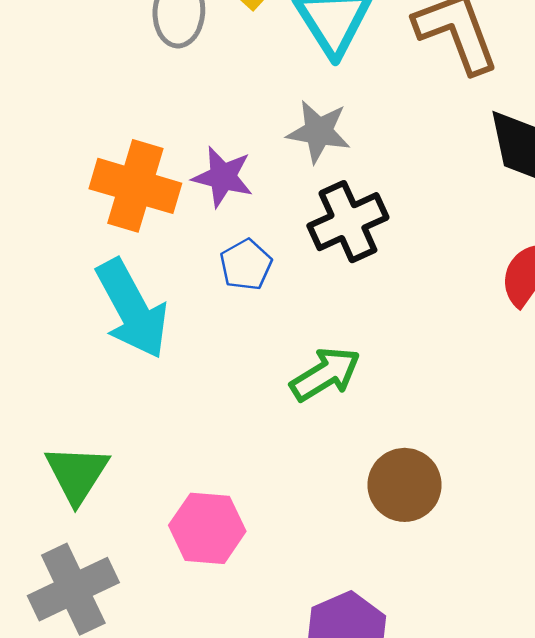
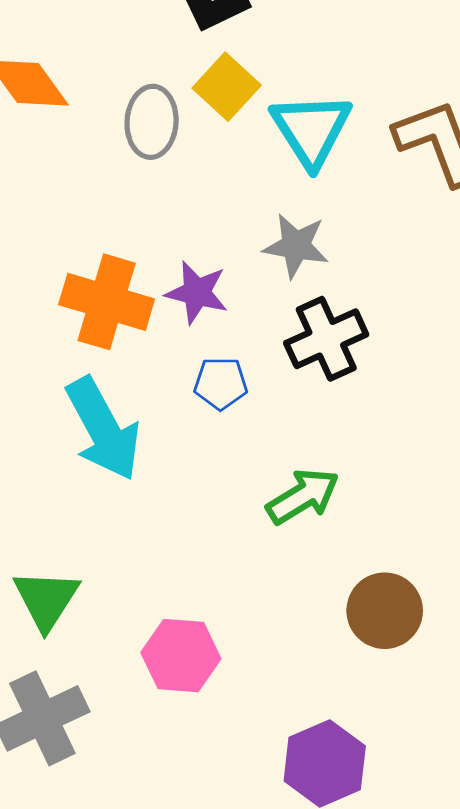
blue pentagon: (246, 265) -> (221, 383), turned 30

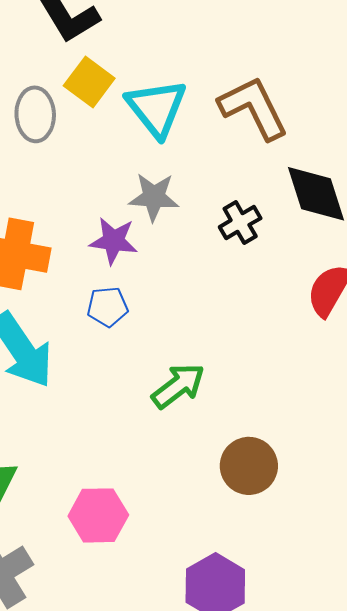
purple star: (197, 292) -> (113, 241), moved
black cross: (326, 339) -> (240, 223), moved, size x0.7

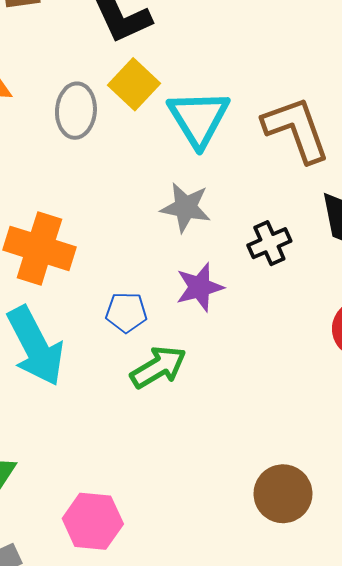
purple star: (113, 241) -> (200, 287), moved, turned -30
green arrow: (178, 386) -> (158, 367), moved
brown circle: (249, 466) -> (283, 494), moved

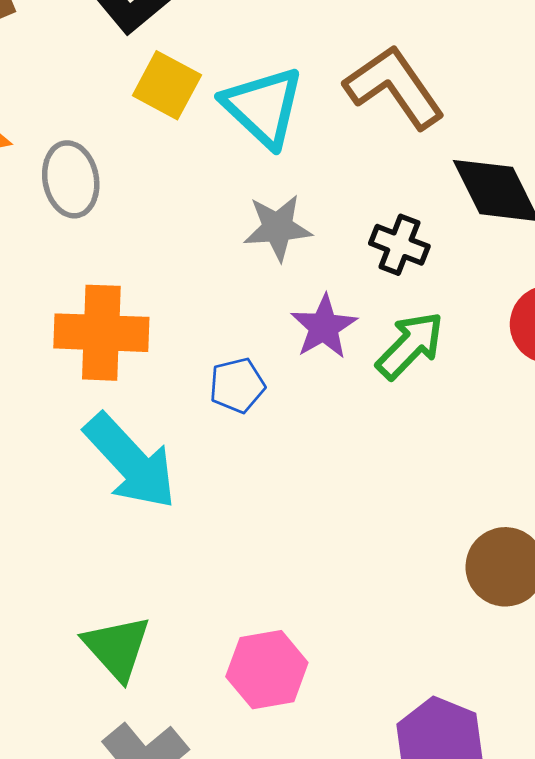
gray ellipse: (76, 111) -> (71, 179), moved
black cross: (269, 243) -> (399, 245), turned -30
green arrow: (158, 367) -> (410, 345), moved

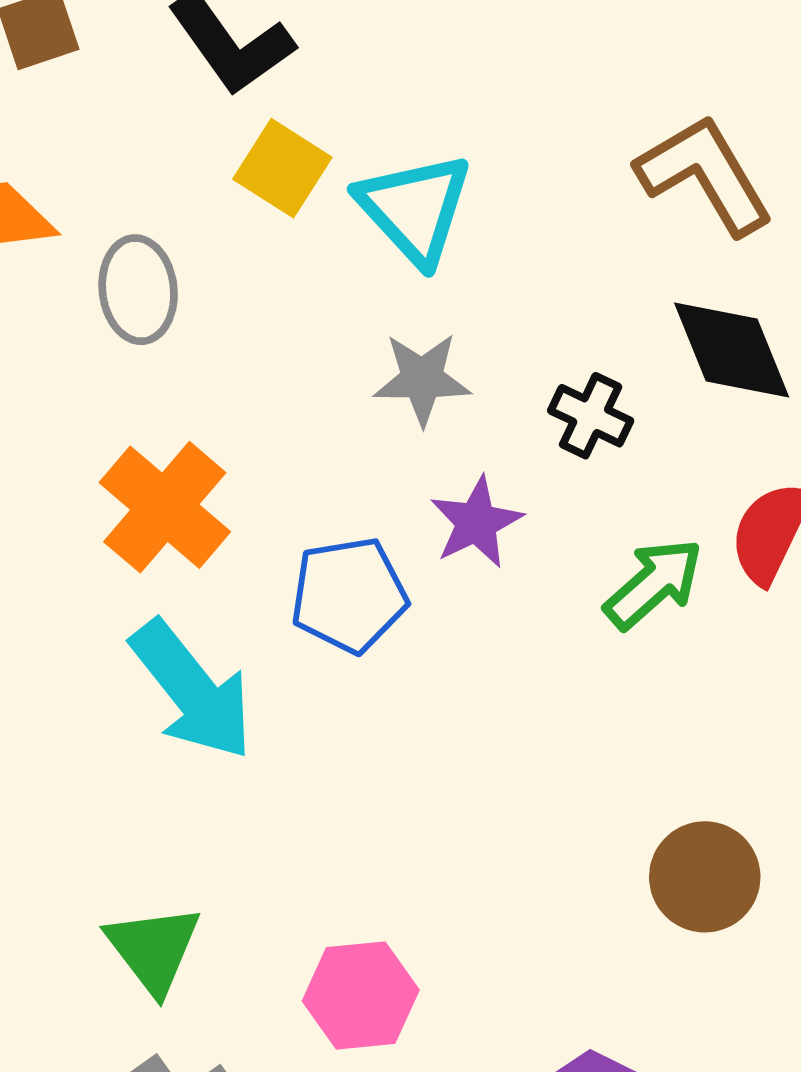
brown L-shape: (394, 87) -> (705, 175), moved
orange cross: (101, 333) -> (165, 507), turned 34
green arrow: (410, 345) -> (654, 584), moved
blue pentagon: (237, 385) -> (349, 595), size x1.5

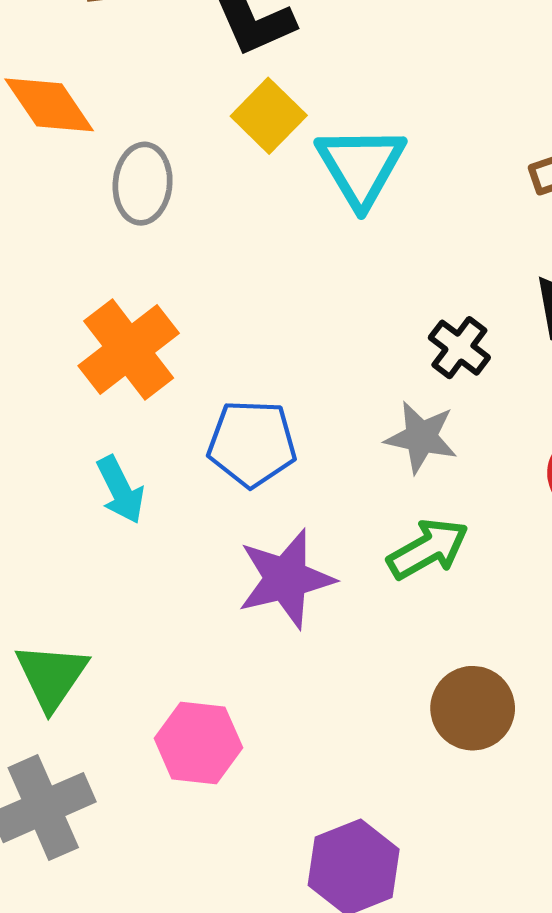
gray star: (422, 379) -> (421, 437), moved
purple star: (476, 522) -> (286, 579), moved, size x1.4
green arrow: (654, 584) -> (428, 549), moved
cyan arrow: (192, 690) -> (120, 490), size x0.6

